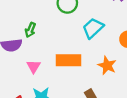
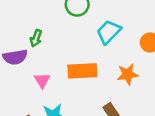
orange star: (107, 66) -> (127, 74), turned -30

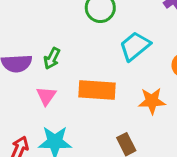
green arrow: (36, 38) -> (52, 58), moved

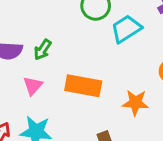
cyan trapezoid: (135, 46) -> (126, 29), moved

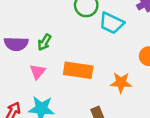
cyan trapezoid: (126, 29) -> (112, 23), turned -120

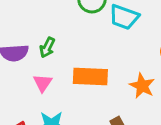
orange star: (121, 83) -> (142, 86), turned 30

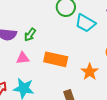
pink triangle: (43, 83) -> (23, 58), turned 40

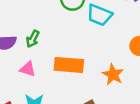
pink triangle: (23, 58) -> (28, 69), turned 32

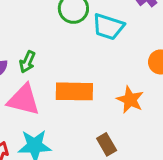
pink triangle: (28, 69) -> (24, 100), size x1.6

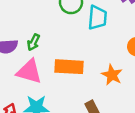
cyan trapezoid: (108, 27) -> (97, 18), turned -105

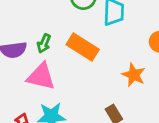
orange rectangle: (69, 67) -> (83, 47), moved, turned 32

